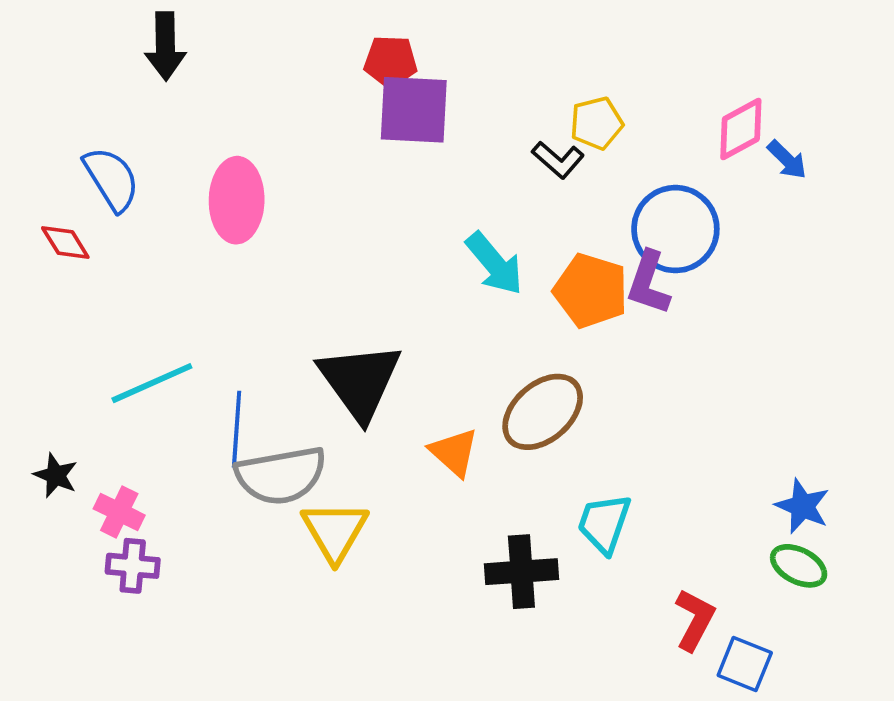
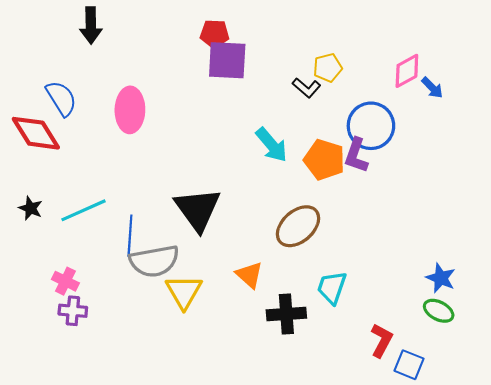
red diamond: (65, 243) -> (36, 133), size x1.8
orange triangle: (454, 452) -> (249, 275), moved
black star: (56, 475) -> (31, 208), moved

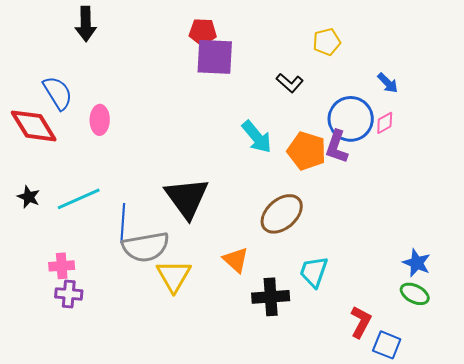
yellow pentagon: (328, 68) -> (327, 42), moved
pink diamond: (407, 71) -> (385, 123), moved, size x0.7
blue arrow: (432, 88) -> (388, 83), moved
pink ellipse: (130, 110) -> (100, 120), moved, size x0.7
pink cross: (65, 281) -> (62, 266), turned -30

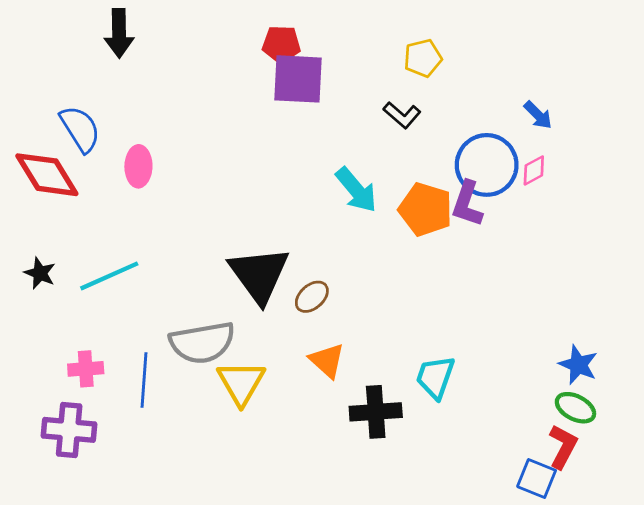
yellow pentagon: (327, 42) -> (423, 58), moved
brown ellipse: (282, 214) -> (312, 297), moved, size x0.6
blue line: (123, 223) -> (144, 380), moved
purple cross: (69, 294) -> (69, 430), moved, size x1.4
red L-shape: (361, 322) -> (563, 447), moved

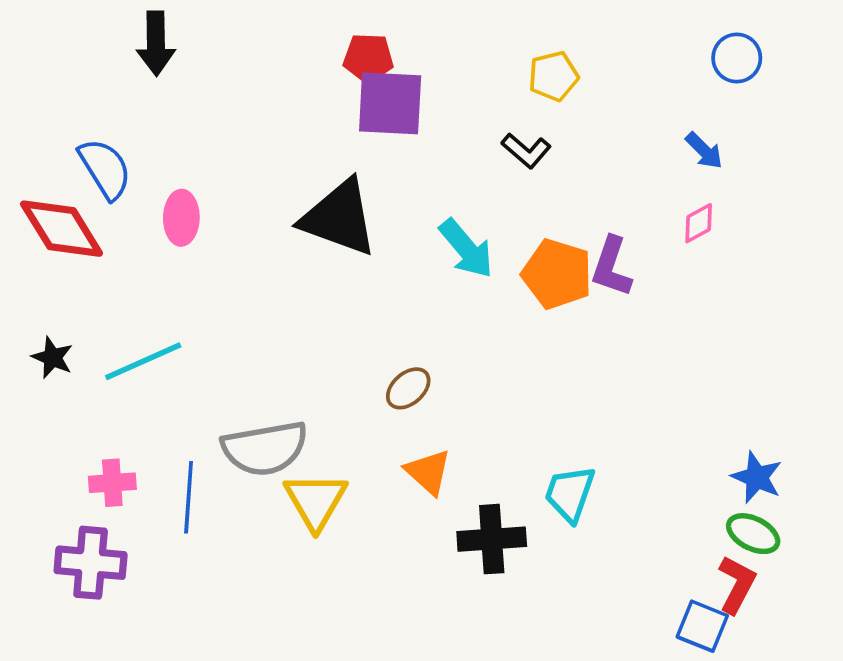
blue circle: (487, 165) -> (737, 58), moved, size x0.6
black triangle: (259, 275) -> (339, 218), moved, turned -34

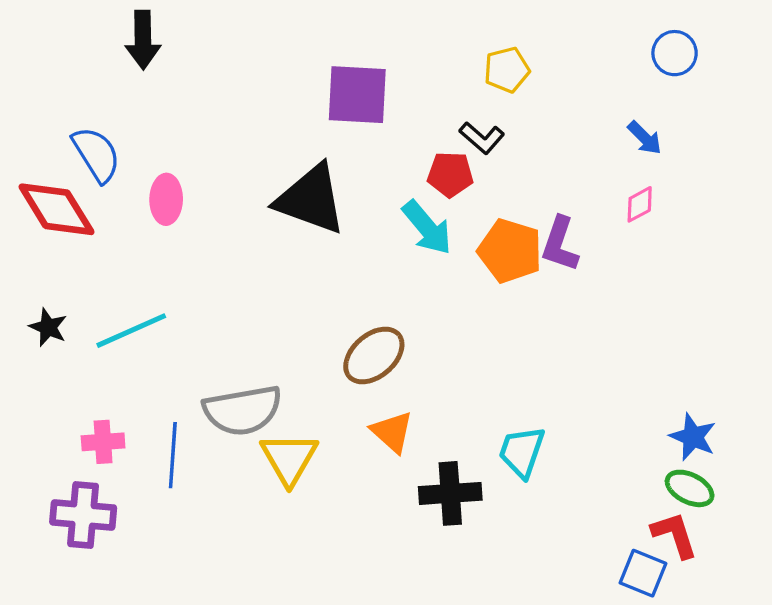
red pentagon: (368, 58) -> (450, 174), moved
brown ellipse: (408, 388) -> (374, 355), size x1.5
red L-shape: (737, 584) -> (675, 535), turned -46

